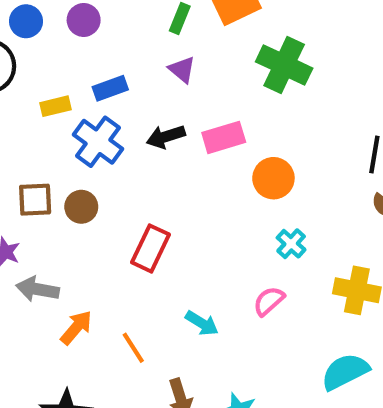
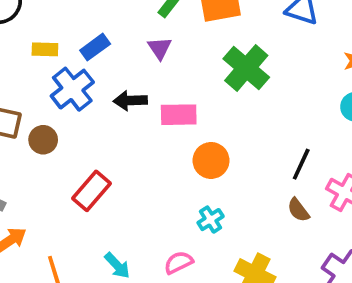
blue rectangle: (110, 88) -> (95, 47), turned -32

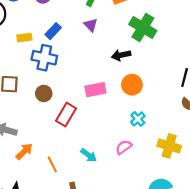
blue cross: (72, 89) -> (44, 58), turned -30
black arrow: (130, 101) -> (121, 55), moved
pink rectangle: (179, 115) -> (95, 90), moved
brown circle: (43, 140) -> (44, 93), moved

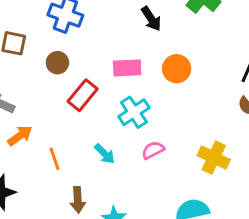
black arrow: (121, 55) -> (151, 19), moved, turned -120
cyan cross: (138, 119) -> (134, 112), moved, size x1.5

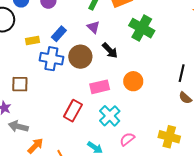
brown circle: (57, 63) -> (80, 57), moved, size x1.5

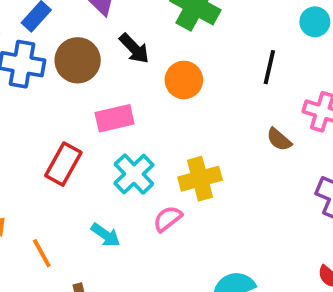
black line: (182, 73) -> (269, 67), moved
orange circle: (133, 81) -> (184, 80), moved
yellow cross: (169, 137) -> (200, 179), moved, turned -30

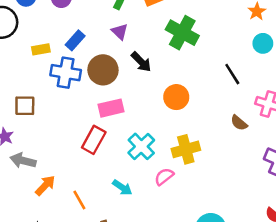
black line: (269, 67) -> (232, 74), turned -45
orange circle: (184, 80) -> (176, 97), moved
pink rectangle: (115, 118) -> (111, 108), moved

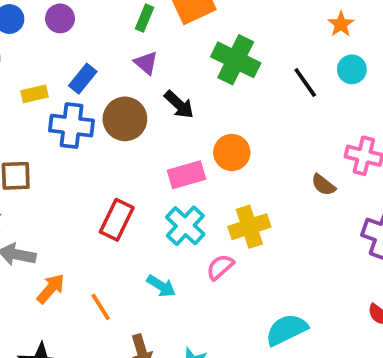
black line: (232, 74) -> (305, 83), moved
pink rectangle: (111, 108) -> (187, 175), moved

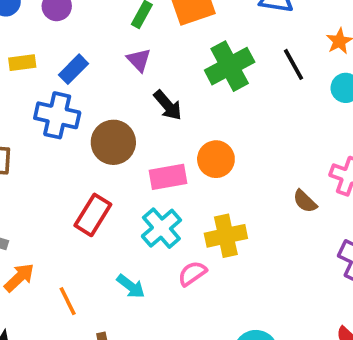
green cross: (236, 60) -> (230, 66), turned 30
black line: (305, 83) -> (294, 64), moved
yellow rectangle: (35, 94) -> (22, 63), moved
brown circle: (125, 119) -> (113, 142), moved

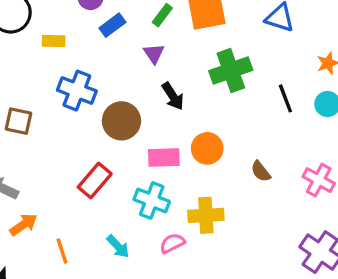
black line: (294, 64) -> (285, 98), moved
blue rectangle: (73, 69) -> (112, 25), moved
brown semicircle: (305, 201) -> (261, 171), moved
cyan cross: (161, 228) -> (152, 200), turned -36

